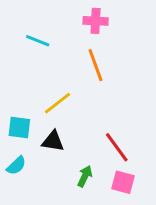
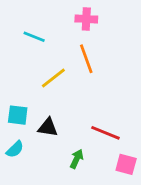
yellow line: (57, 103) -> (53, 78), moved
red line: (117, 147) -> (105, 133), turned -32
pink square: (123, 182) -> (126, 164), moved

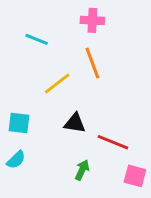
black triangle: (48, 127) -> (75, 123), moved

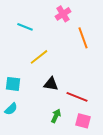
pink cross: (92, 20) -> (63, 14), turned -35
orange line: (92, 63) -> (83, 38), moved
pink square: (135, 176) -> (83, 121), moved

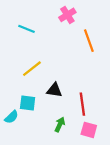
yellow line: (39, 57) -> (32, 69), moved
cyan square: (13, 84) -> (28, 103), moved
red line: (77, 97) -> (82, 104), turned 60

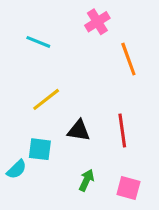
red line: (82, 104) -> (122, 131), moved

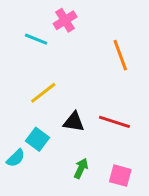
pink cross: (97, 22) -> (65, 20), moved
red line: (122, 131) -> (114, 122), turned -64
cyan square: (40, 149) -> (37, 139), turned 30

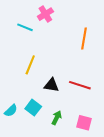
orange line: (120, 55) -> (84, 38), turned 30
yellow line: (43, 93) -> (30, 65), turned -30
cyan square: (37, 139) -> (33, 108), moved

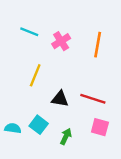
pink cross: (45, 14) -> (61, 41), moved
cyan semicircle: (11, 111) -> (13, 128), turned -128
pink square: (84, 123) -> (100, 127), moved

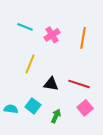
pink square: (100, 127) -> (85, 108), turned 35

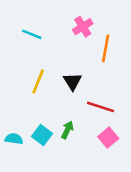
pink cross: (52, 35) -> (83, 27), moved
black triangle: (51, 84) -> (73, 81), moved, turned 49
green arrow: (56, 116) -> (67, 130), moved

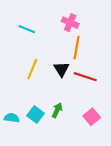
pink cross: (83, 27) -> (70, 23), turned -35
orange line: (106, 48) -> (77, 47), moved
red line: (101, 107) -> (85, 77), moved

